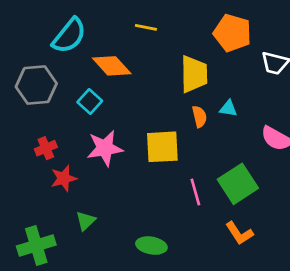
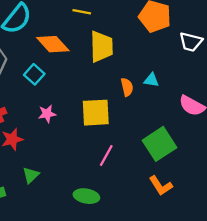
yellow trapezoid: (194, 74) -> (102, 46), moved
pink star: (105, 148) -> (47, 114), size x0.6
pink line: (195, 192) -> (106, 155), moved, turned 45

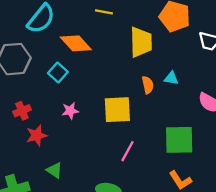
yellow trapezoid: (102, 46) -> (141, 42), moved
green square: (159, 144) -> (179, 140), turned 32
green triangle: (31, 175) -> (54, 170), turned -42

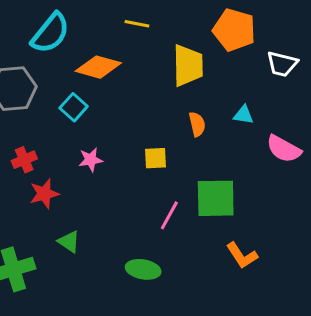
orange diamond: (76, 43) -> (98, 67), turned -32
cyan triangle: (171, 78) -> (243, 115), moved
yellow square: (117, 110) -> (155, 158), size x0.6
green square: (179, 140) -> (216, 198), moved

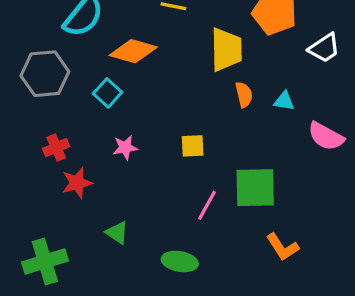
white trapezoid: (282, 64) -> (324, 48), turned -48
orange semicircle: (197, 124) -> (244, 95), moved
green triangle: (69, 242) -> (117, 233), moved

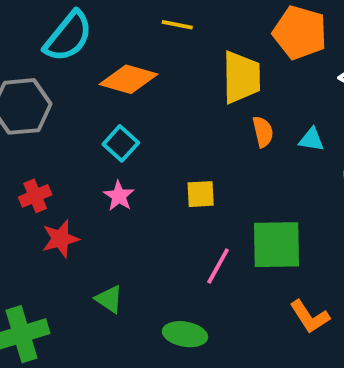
cyan square: (108, 93) -> (121, 143), moved
pink star: (125, 148) -> (119, 196), turned -30

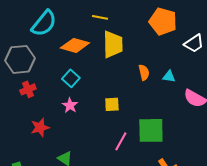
yellow trapezoid: (241, 77) -> (113, 44), moved
red cross: (35, 196) -> (28, 89), moved

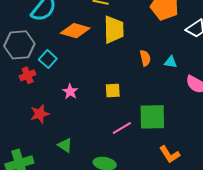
cyan square: (71, 78) -> (48, 59), moved
pink line: (121, 141) -> (122, 128), turned 30

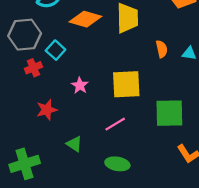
yellow square: (113, 90) -> (126, 84), size x1.8
pink line: (122, 128) -> (115, 124), moved

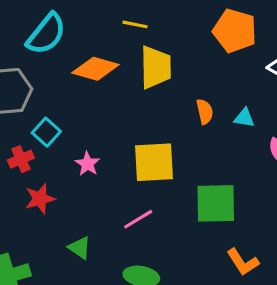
cyan square: (56, 50) -> (46, 132), moved
red cross: (33, 68) -> (21, 159), moved

